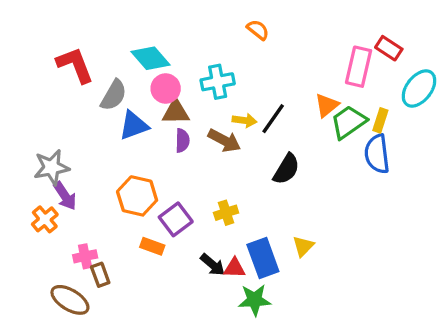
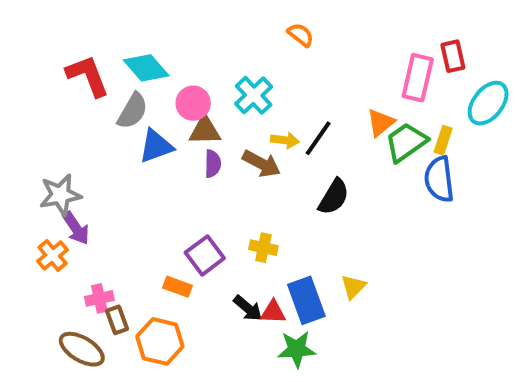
red rectangle: (389, 48) -> (453, 56), turned 44
cyan diamond: (151, 58) -> (146, 68), moved
cyan cross: (218, 82) -> (254, 95), turned -32
orange hexagon: (137, 196) -> (160, 341), moved
yellow cross: (226, 213) -> (263, 248), turned 30

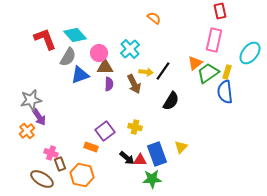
red rectangle: (453, 56) -> (220, 11), moved
brown arrow: (261, 164) -> (134, 84), turned 36
pink cross: (99, 298) -> (51, 153), turned 32

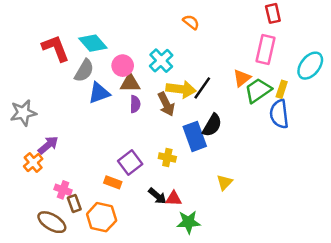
yellow arrow: (146, 72) -> (181, 89), size x1.6
gray star: (31, 100) -> (23, 113), moved
purple arrow: (39, 117) -> (48, 145), turned -96
blue rectangle: (157, 154) -> (195, 136), moved

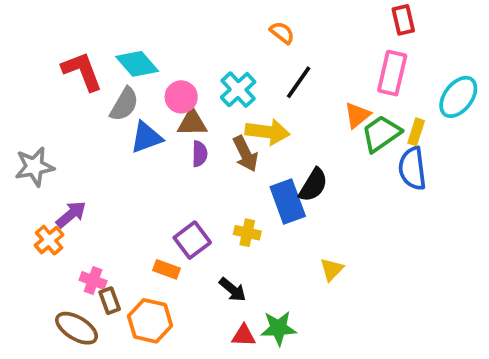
black line: (202, 88) -> (299, 82), moved
red triangle: (174, 199) -> (244, 335), moved

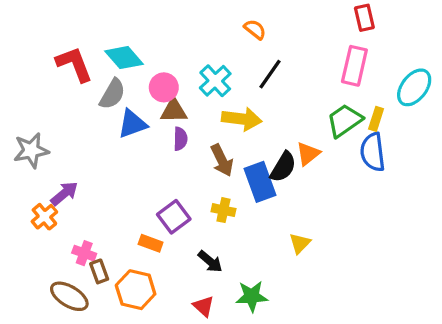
orange triangle: (357, 115) -> (308, 154), moved
brown arrow: (245, 154) -> (222, 160), moved
red triangle: (244, 335) -> (204, 306), moved, turned 40

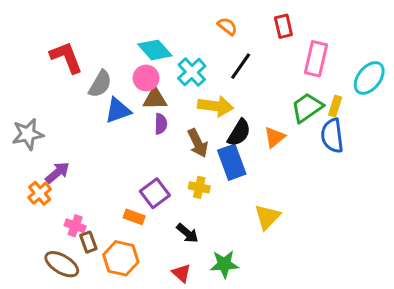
red rectangle: (364, 18) -> (283, 26), moved
cyan diamond: (124, 58) -> (155, 50), moved
black semicircle: (283, 167) -> (239, 133), moved
yellow triangle: (300, 243) -> (267, 217), size x1.4

